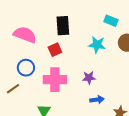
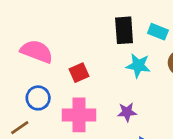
black rectangle: (63, 26) -> (124, 30), moved

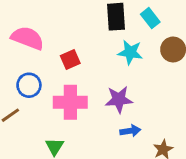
cyan rectangle: (158, 32) -> (150, 18), turned 30
purple star: (127, 112) -> (119, 99), size x1.4

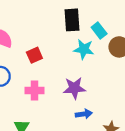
cyan rectangle: (150, 18) -> (99, 30), moved
pink cross: (70, 102) -> (34, 90), size x0.7

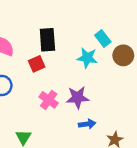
black rectangle: (72, 20) -> (47, 40), moved
pink cross: (34, 90) -> (49, 100), moved, turned 36

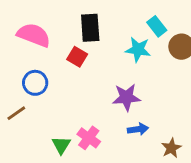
red square: (37, 64) -> (77, 57), turned -35
pink cross: (49, 100) -> (89, 138), moved

